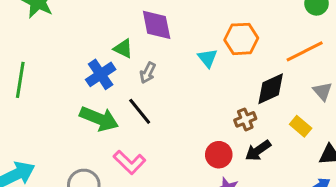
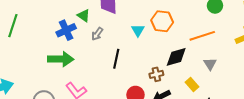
black line: (140, 111) -> (116, 59), moved, turned 42
green arrow: (99, 119) -> (61, 59), turned -30

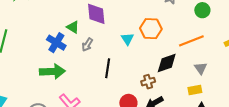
blue cross: (66, 30) -> (56, 43), turned -30
yellow rectangle: (192, 85) -> (195, 90), moved, turned -56

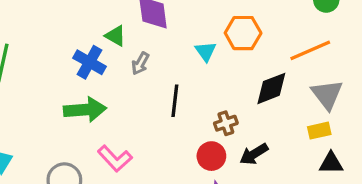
gray triangle: (201, 68) -> (327, 95), size x1.5
brown cross: (148, 82) -> (226, 123), moved

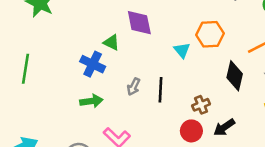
gray arrow: (140, 63) -> (134, 87), moved
black diamond: (271, 88) -> (235, 76), turned -52
green arrow: (85, 110) -> (91, 101), size x0.7

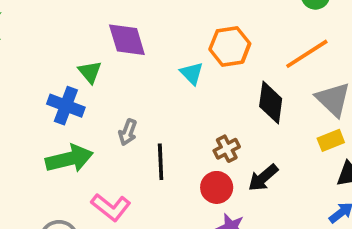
green triangle: (111, 42) -> (90, 72), turned 30
black line: (161, 90) -> (161, 162), moved
green arrow: (91, 101) -> (69, 159), size x1.4

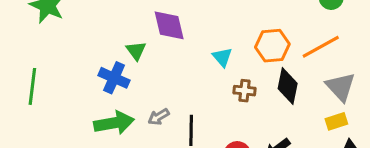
orange hexagon: (230, 46) -> (272, 46), moved
gray arrow: (128, 132) -> (159, 117), moved, turned 35
brown cross: (227, 149) -> (244, 91), moved, turned 30

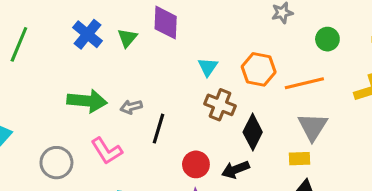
blue cross: (114, 78) -> (87, 34), moved
black diamond: (288, 86) -> (253, 132), moved
brown cross: (244, 91) -> (220, 105), size x1.4

